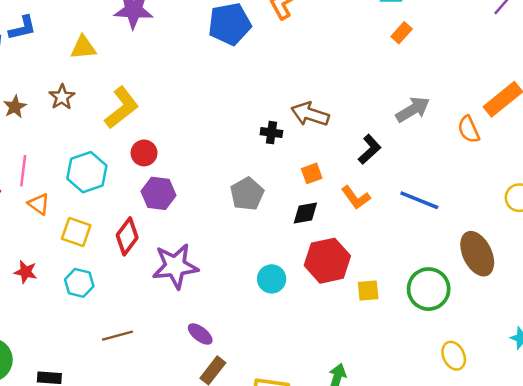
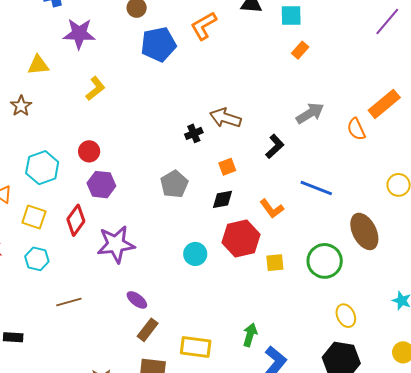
yellow L-shape: (122, 108) -> (95, 89), moved, size x0.7
black cross: (271, 133) -> (194, 133), turned -30
orange L-shape: (356, 198) -> (272, 209), moved

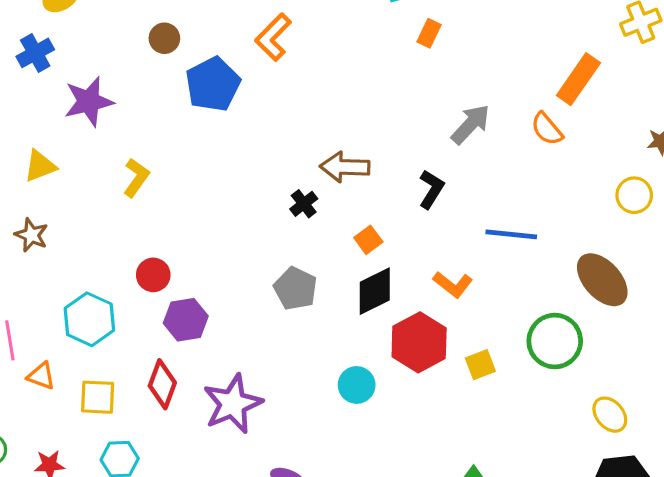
black diamond: (223, 199) -> (375, 291), size x1.4

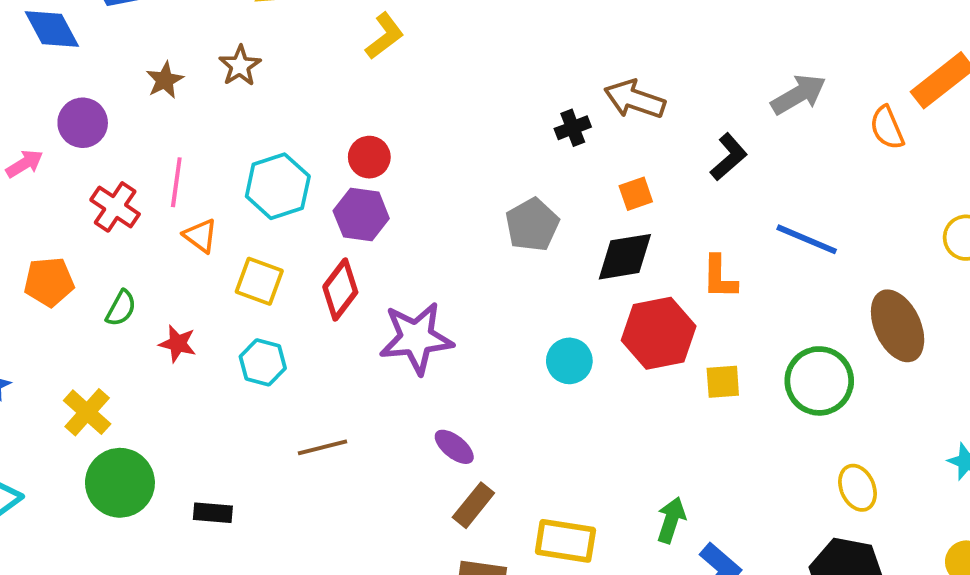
orange L-shape: (453, 284) -> (719, 277), turned 36
purple hexagon: (186, 320) -> (361, 215), moved

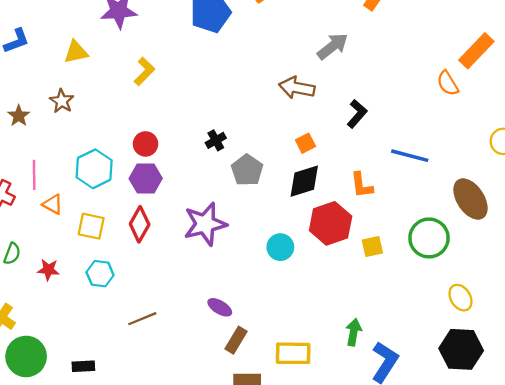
gray arrow: (798, 95) -> (333, 46), moved
black cross: (573, 128) -> (216, 140), moved
purple star: (416, 338) -> (205, 224), moved

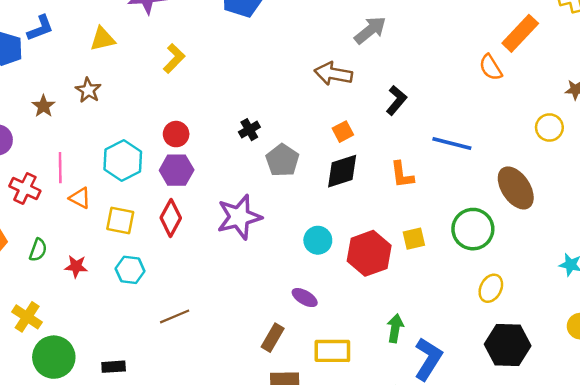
red hexagon: (331, 223) -> (369, 253), moved
yellow ellipse: (460, 298) -> (491, 288), moved, turned 60
purple ellipse: (220, 307) -> (305, 298), moved

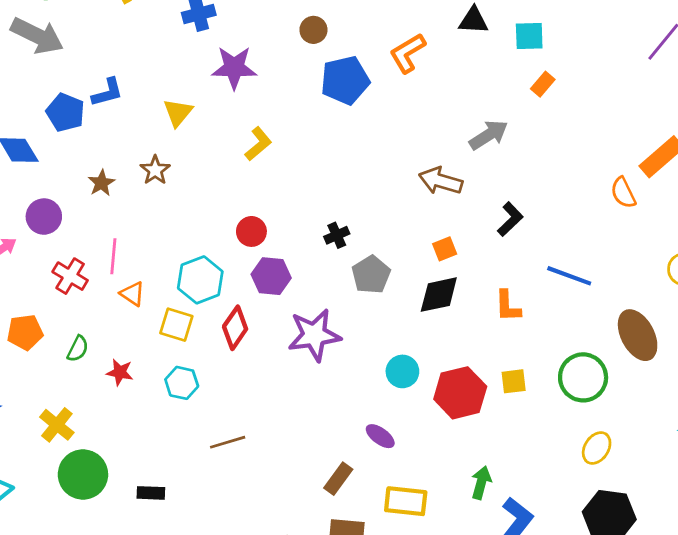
yellow triangle: (102, 39) -> (178, 113), turned -44
cyan hexagon: (123, 161) -> (200, 280), moved
purple hexagon: (177, 170) -> (271, 276), moved

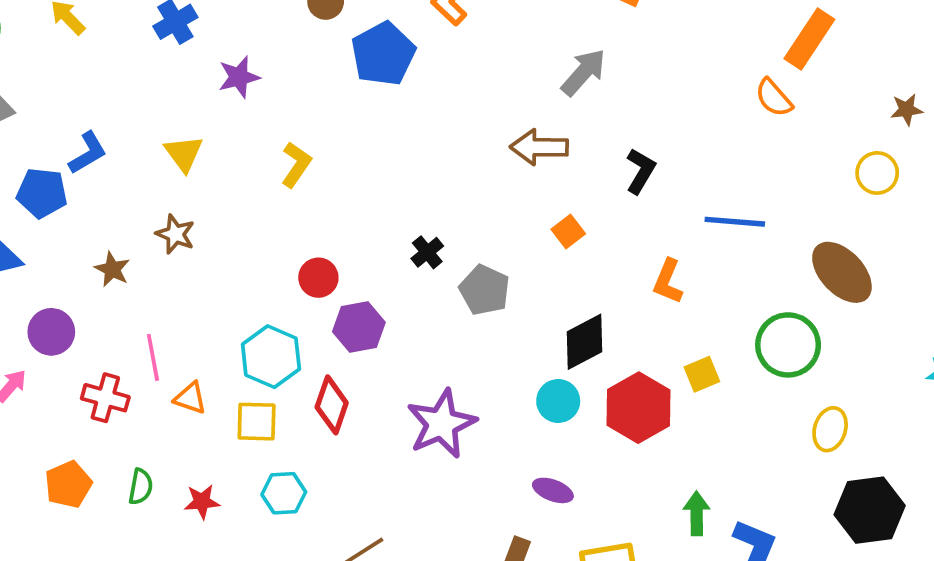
purple star: (234, 68) -> (239, 77), size x0.7
black diamond: (439, 295) -> (584, 342), moved
orange L-shape: (508, 306) -> (668, 281), turned 40
purple star: (314, 335) -> (442, 424), moved

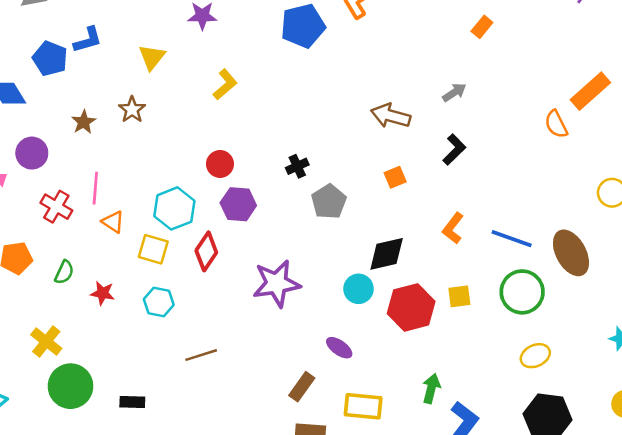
gray arrow: (583, 72) -> (454, 92), moved, size x0.7
blue line: (735, 222) -> (512, 239), moved
yellow ellipse: (830, 429) -> (535, 356), turned 32

